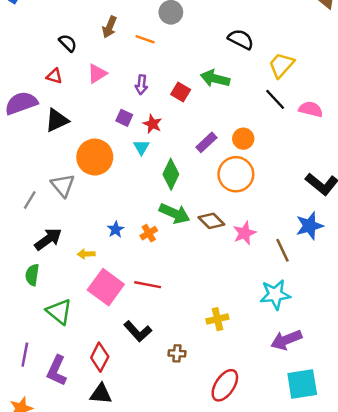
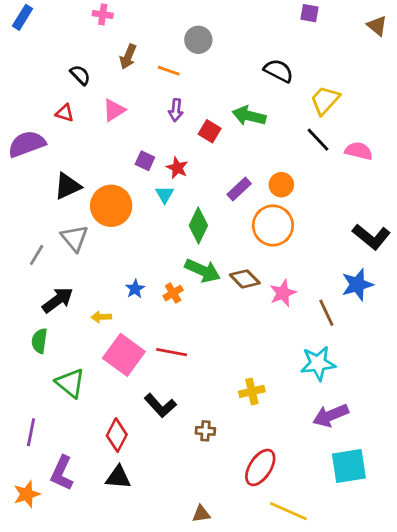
purple arrow: (141, 85) -> (176, 110), moved
black triangle: (57, 120) -> (68, 186), moved
purple L-shape: (57, 371) -> (62, 473), moved

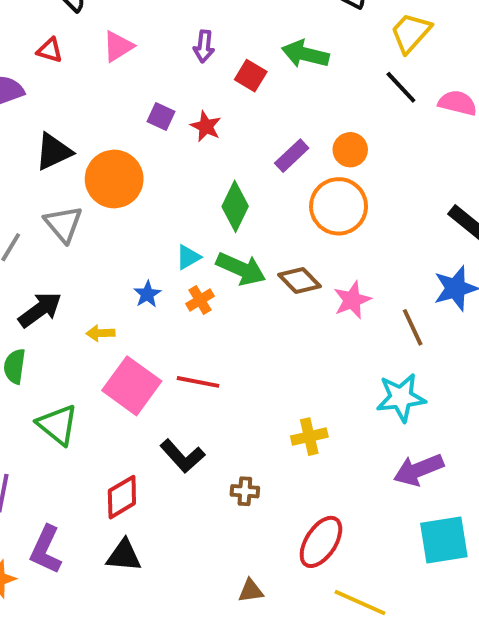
cyan triangle: (165, 195) -> (188, 257), moved, turned 30
red diamond: (117, 435) -> (122, 497), turned 32
brown triangle: (201, 514) -> (251, 591), moved

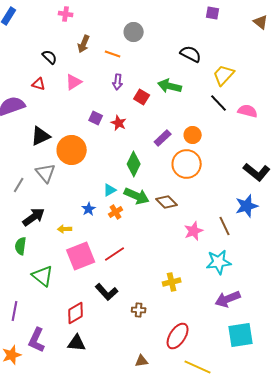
pink star: (352, 300) -> (194, 231), moved
red line: (198, 382) -> (115, 254), turned -45
pink square: (132, 386) -> (81, 256), turned 32

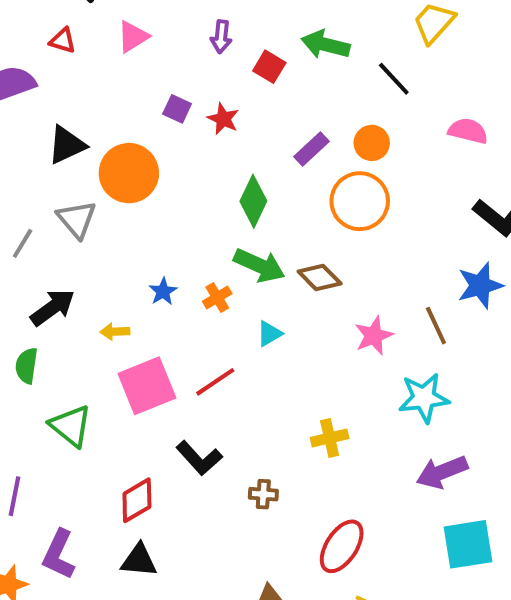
black line: (219, 103) -> (394, 79), moved
pink semicircle: (248, 111) -> (468, 131), moved
cyan triangle: (110, 190) -> (269, 334), moved

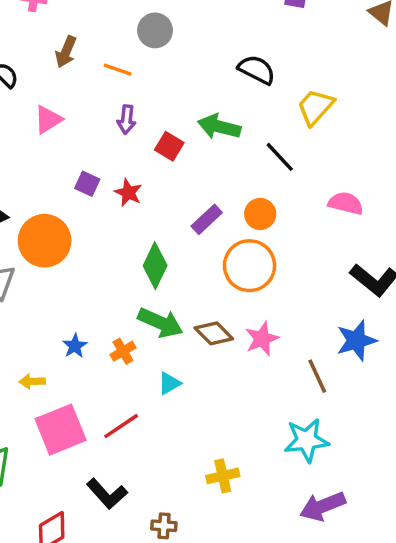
pink star: (374, 336) -> (262, 339), moved

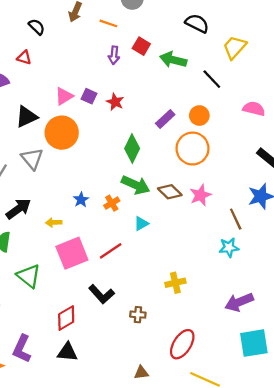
pink triangle: (48, 120) -> (64, 96), moved
red square: (169, 146) -> (141, 46), moved
cyan star: (307, 440) -> (229, 247), moved, size x0.7

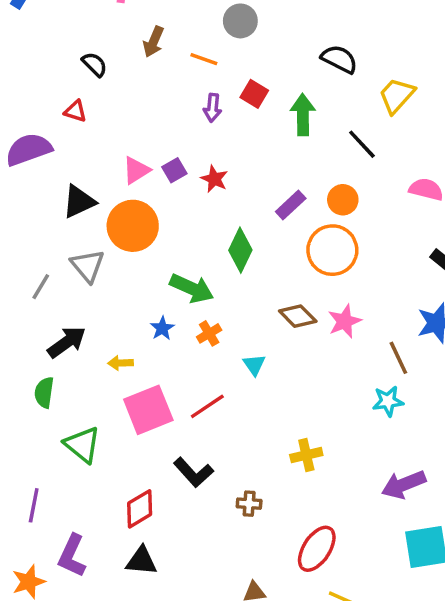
green arrow: (173, 60) -> (303, 115), turned 75
purple square: (89, 96) -> (174, 170), turned 35
green arrow: (136, 185) -> (192, 288), moved
cyan triangle: (141, 224) -> (254, 365), turned -35

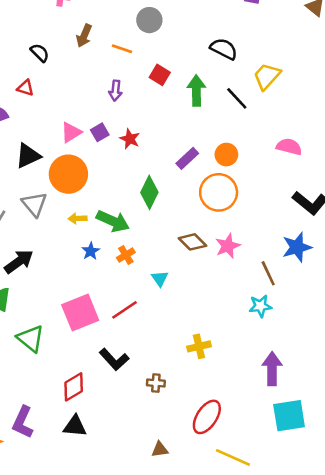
purple arrow: (213, 108) -> (115, 91), moved
black line: (362, 144) -> (237, 98), moved
yellow arrow: (121, 363) -> (78, 218), moved
purple arrow: (404, 485) -> (272, 369), turned 112

